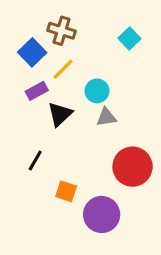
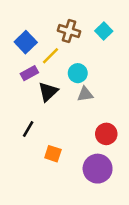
brown cross: (61, 31) -> (69, 31), moved
red circle: (133, 167) -> (106, 134), size x0.7
purple circle: (102, 214) -> (98, 169), moved

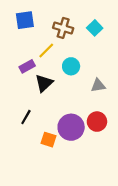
blue square: (26, 42) -> (25, 20), moved, turned 36
gray triangle: (85, 94) -> (98, 85), moved
purple circle: (98, 169) -> (71, 127), moved

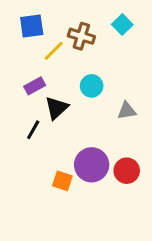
cyan square: (95, 28) -> (122, 25), moved
yellow line: (46, 51) -> (54, 51), moved
black line: (26, 117) -> (33, 130), moved
red circle: (97, 122) -> (127, 171), moved

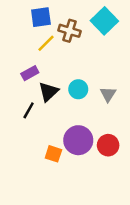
cyan square: (122, 25) -> (104, 21), size x1.5
blue square: (32, 26) -> (41, 17), moved
cyan circle: (92, 86) -> (78, 89), moved
gray triangle: (127, 111) -> (108, 94), turned -49

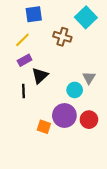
brown cross: (70, 31) -> (62, 37), moved
yellow line: (46, 43) -> (22, 40), moved
cyan circle: (78, 89) -> (75, 90), moved
black line: (29, 110) -> (24, 91), turned -32

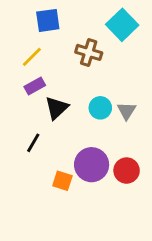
cyan circle: (75, 90) -> (100, 108), moved
black line: (24, 91) -> (33, 143), moved, turned 32

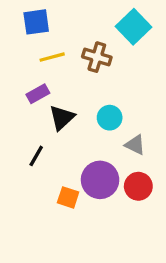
blue square: (48, 20) -> (36, 22), moved
yellow line: (32, 57) -> (52, 57), moved, turned 30
gray triangle: (127, 111) -> (135, 145), moved, turned -36

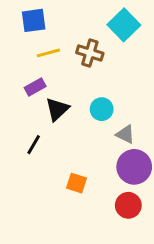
purple circle: (100, 180) -> (134, 167), moved
red circle: (138, 186) -> (128, 205), moved
orange square: (68, 197) -> (77, 183), moved

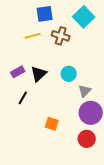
blue square: (34, 20) -> (45, 14), moved
purple rectangle: (35, 87) -> (18, 72), moved
gray triangle: (125, 134) -> (85, 91), turned 48

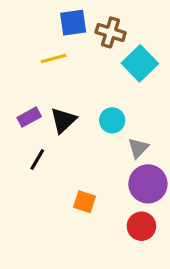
cyan square: (84, 17) -> (140, 63), moved
brown cross: (61, 36) -> (111, 32), moved

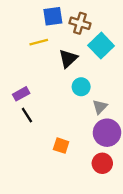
purple rectangle: (29, 117) -> (21, 94), moved
black triangle: (63, 120) -> (68, 59), moved
black line: (37, 159) -> (27, 115), turned -63

